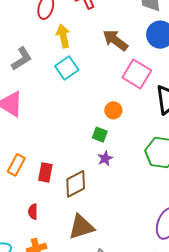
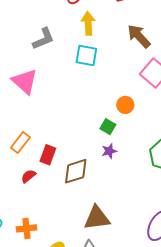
cyan square: (67, 68) -> (86, 55), turned 35
red semicircle: (33, 212) -> (28, 176), moved, turned 42
brown triangle: (81, 227) -> (97, 218), moved

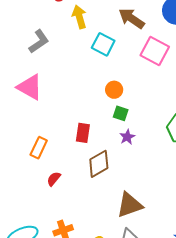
cyan square: (86, 55) -> (103, 44), moved, turned 30
orange circle: (125, 105) -> (114, 90), moved
red rectangle: (48, 155) -> (83, 133), moved

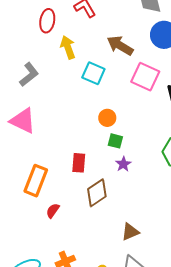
orange rectangle: (39, 148) -> (36, 181), size x1.4
brown triangle: (130, 205) -> (130, 232), size x0.7

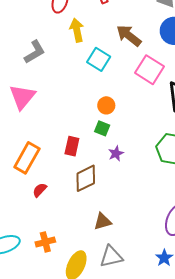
pink triangle: (23, 121) -> (22, 97), turned 36
green square: (115, 141) -> (102, 128), moved
brown triangle: (130, 232) -> (102, 221), moved

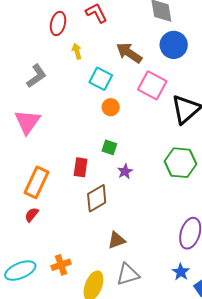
yellow arrow: (77, 30) -> (77, 51), size x0.7
orange circle: (106, 105) -> (111, 107), moved
red semicircle: (40, 190) -> (32, 215), moved

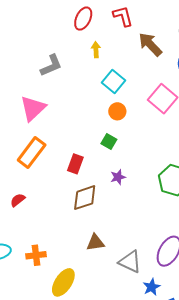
brown arrow: (129, 53) -> (150, 44), moved
green square: (109, 147) -> (109, 141), moved
orange rectangle: (36, 182) -> (32, 153), moved
gray triangle: (128, 274) -> (130, 262), moved, turned 30

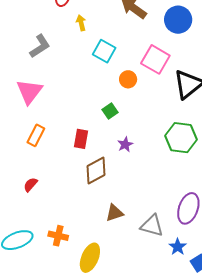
orange circle: (117, 111) -> (128, 79), moved
green square: (109, 141) -> (110, 111), turned 35
orange rectangle: (32, 153) -> (36, 135), size x0.7
orange cross: (36, 255) -> (58, 236), turned 30

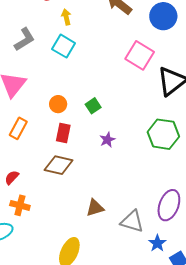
cyan square: (104, 51) -> (64, 46), moved
orange circle: (128, 79) -> (58, 104), moved
brown diamond: (96, 170) -> (59, 165), moved, turned 40
orange cross: (58, 236) -> (20, 205), moved

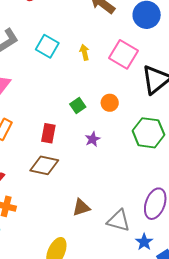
yellow arrow: (66, 17) -> (84, 52), moved
orange circle: (58, 104) -> (110, 103), moved

